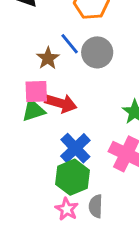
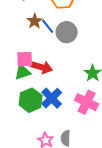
brown star: (48, 58) -> (35, 21), moved
green hexagon: (73, 177) -> (31, 100), moved

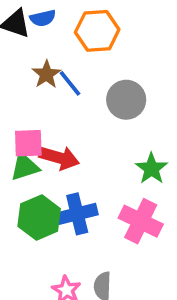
gray circle: (67, 32) -> (126, 100), moved
blue cross: (52, 98) -> (77, 214), turned 30

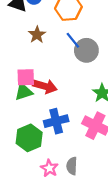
blue line: (70, 83) -> (73, 40), moved
green hexagon: (39, 217) -> (29, 138), moved

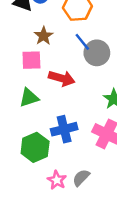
pink square: (26, 77) -> (31, 60), moved
red arrow: (45, 86) -> (62, 78), moved
gray semicircle: (72, 166) -> (81, 178), turned 42

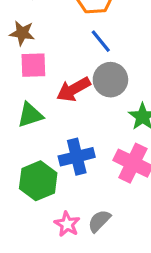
brown star: (44, 36) -> (22, 33), moved, turned -30
gray circle: (97, 53) -> (110, 80), moved
red arrow: (62, 78) -> (74, 89), turned 135

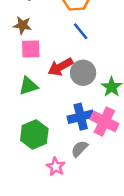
gray circle: (110, 80) -> (83, 73), moved
blue cross: (77, 157) -> (81, 117), moved
gray semicircle: (99, 221) -> (79, 149), moved

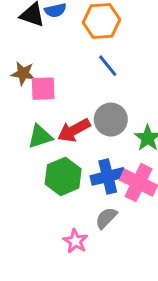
brown star: (22, 25) -> (23, 73), moved
red arrow: (60, 67) -> (74, 130), moved
green hexagon: (34, 135) -> (63, 176), moved

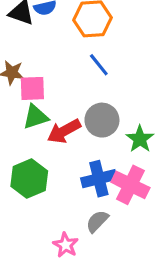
green triangle: (40, 136) -> (36, 117), moved
green hexagon: (63, 176) -> (29, 179), moved

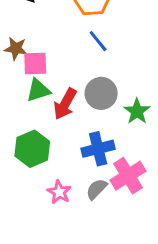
red arrow: (64, 131) -> (65, 104), turned -32
pink cross: (130, 185) -> (128, 176), moved, turned 32
pink star: (66, 245) -> (59, 192), moved

